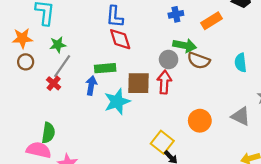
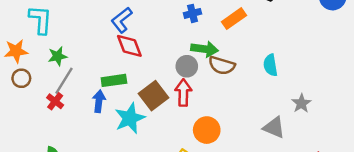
blue L-shape: (115, 17) -> (122, 20), turned 50
brown square: (138, 83) -> (153, 96), turned -35
orange circle: (200, 121) -> (207, 130), moved

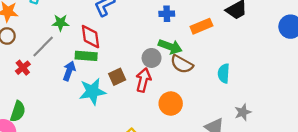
red diamond: (129, 46) -> (90, 37), moved
green star: (58, 56) -> (60, 23), moved
brown square: (153, 96) -> (117, 77), size x0.7
red cross: (55, 101) -> (23, 68), moved
orange circle: (207, 130) -> (171, 104), moved

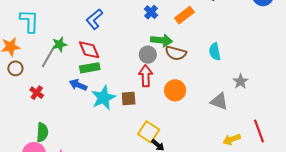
blue cross: (167, 14) -> (151, 12), turned -32
gray line: (43, 47) -> (49, 56), moved
blue arrow: (69, 71) -> (78, 85), turned -72
brown square: (117, 77) -> (129, 98), moved, turned 35

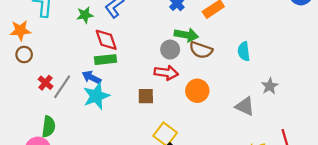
green star: (60, 44) -> (85, 15), moved
gray line: (49, 56) -> (62, 87), moved
red arrow: (146, 76) -> (166, 73), turned 95
cyan star: (103, 98) -> (96, 96), moved

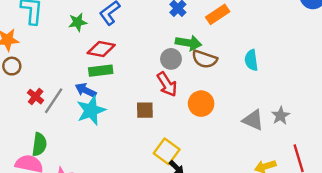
red diamond: (106, 40) -> (101, 49), turned -60
red arrow: (166, 73) -> (167, 84), turned 50
gray star: (270, 86) -> (281, 116), moved

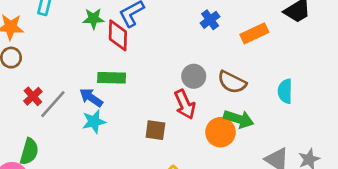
green arrow: (189, 43) -> (239, 119), moved
red diamond: (101, 49) -> (118, 35), moved, turned 72
cyan star: (91, 110) -> (94, 122), size x0.7

